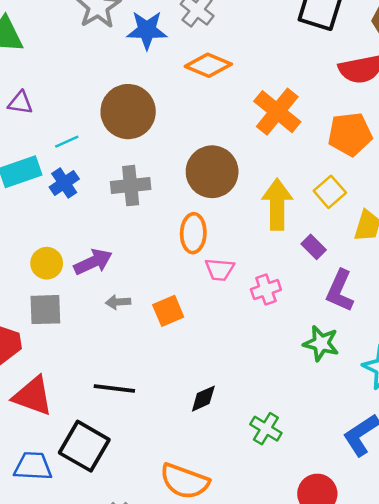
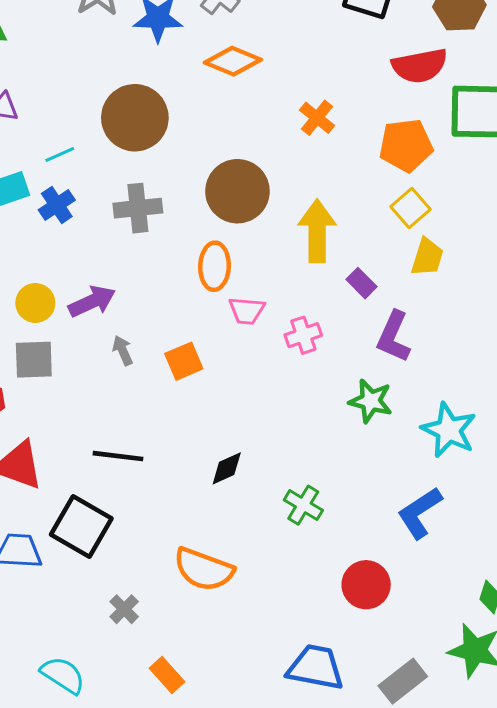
orange cross: (277, 112) -> (317, 118), size x0.6
yellow square: (330, 192) -> (410, 208), moved
gray arrow: (118, 302) -> (123, 350), turned 70

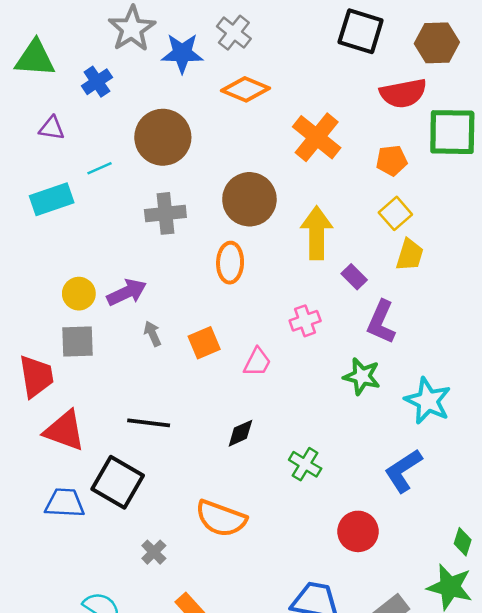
orange cross: (317, 118) -> (317, 137), size x1.6
orange pentagon: (406, 145) -> (392, 160), size x0.7
blue cross: (57, 205) -> (97, 82), moved
pink trapezoid: (247, 311) -> (257, 362), moved, turned -68

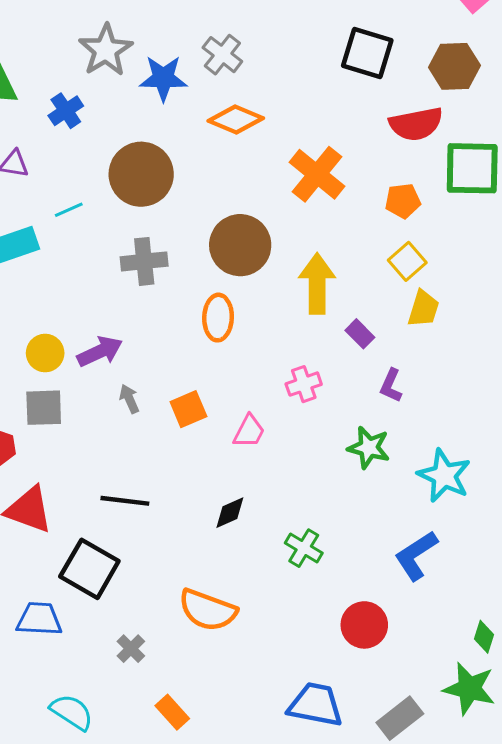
purple L-shape: (381, 322) -> (391, 386), size x0.7
blue trapezoid: (65, 503) -> (39, 619), moved

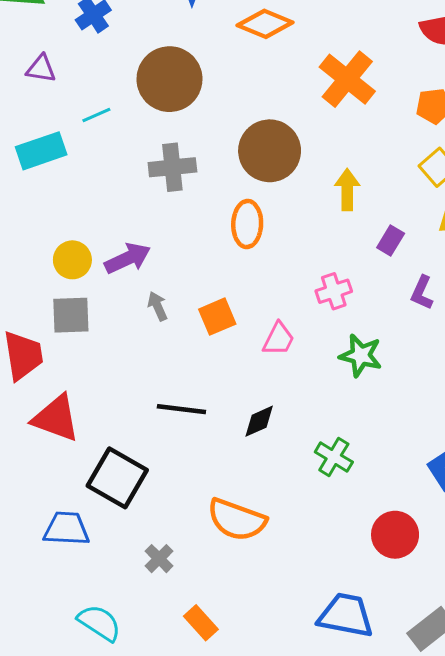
yellow arrow: (317, 284) -> (347, 190), size x0.7
purple rectangle: (360, 334) -> (391, 240), turned 76
green star: (369, 448) -> (361, 355), moved
black line: (125, 501) -> (181, 409), moved

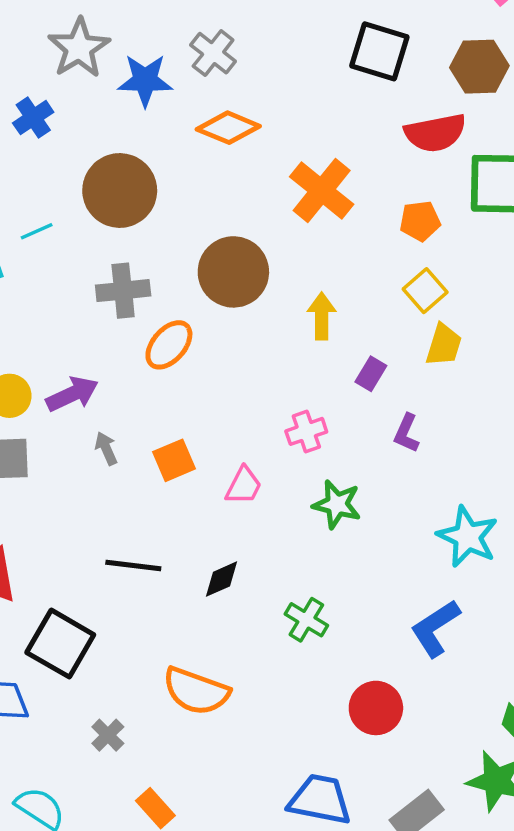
orange ellipse: (247, 224) -> (169, 345), moved, turned 39

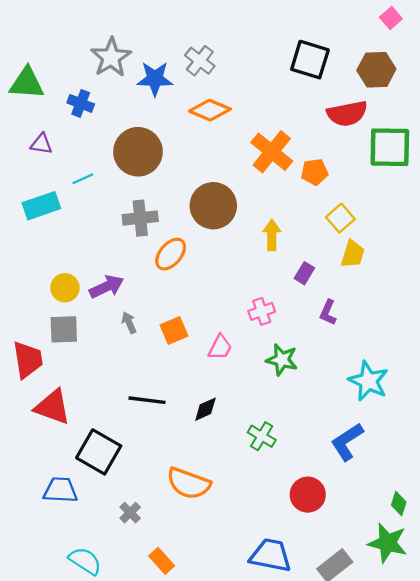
blue cross: (33, 118) -> (81, 103), turned -35
orange pentagon: (420, 221) -> (314, 172), moved

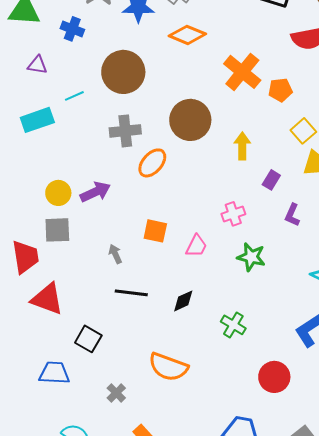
gray arrow: (129, 323) -> (115, 254), moved
orange square: (174, 330) -> (155, 231), turned 35
black square: (99, 452) -> (88, 339), size x0.7

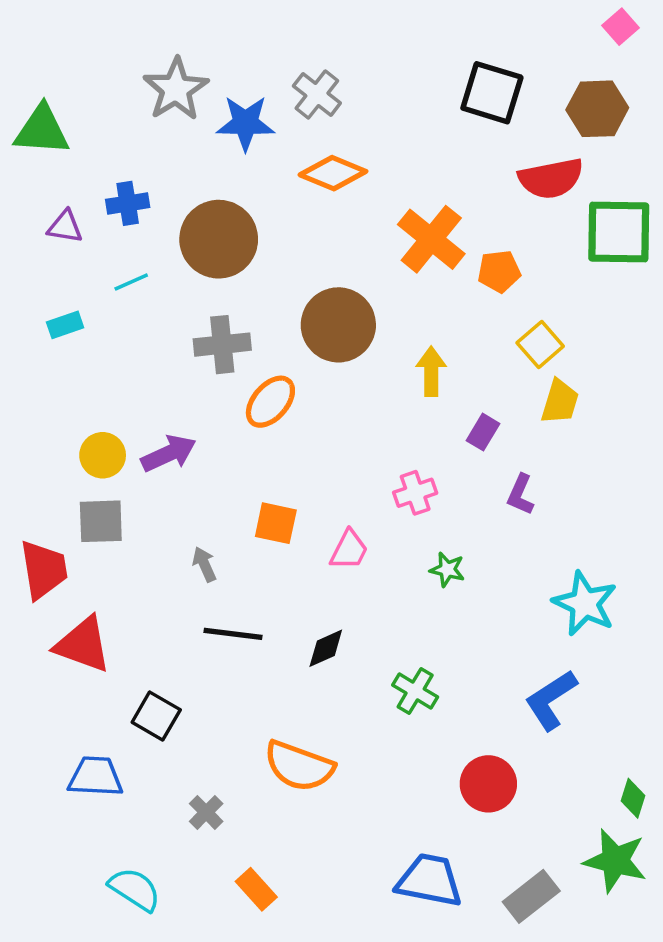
blue cross: (72, 29) -> (128, 203), moved, turned -30
cyan rectangle: (37, 120) -> (65, 325), size x0.6
green star: (251, 257) -> (447, 570), size x0.7

